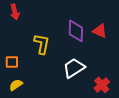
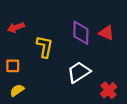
red arrow: (15, 12) -> (16, 27), moved, turned 84

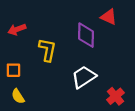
red triangle: (106, 33) -> (109, 17), moved
yellow semicircle: (17, 90) -> (18, 96), turned -88

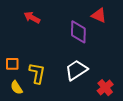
red arrow: (17, 29) -> (32, 17), moved, turned 49
yellow L-shape: (47, 50) -> (37, 73), moved

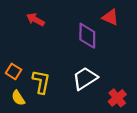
orange square: (12, 64) -> (14, 71), turned 32

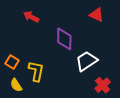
purple diamond: (87, 36) -> (64, 39), moved
white trapezoid: (85, 78) -> (86, 61), moved

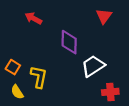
red triangle: (97, 15) -> (104, 16), turned 42
red cross: (103, 85) -> (110, 92), turned 35

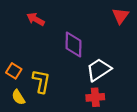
red triangle: (104, 16) -> (121, 16), moved
red cross: (110, 92) -> (95, 97), moved

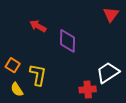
red arrow: (36, 19) -> (38, 26), moved
white trapezoid: (99, 70) -> (108, 73), moved

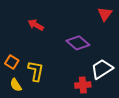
purple diamond: (68, 41) -> (78, 43), moved, turned -50

